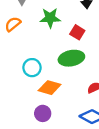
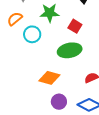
cyan circle: (32, 68) -> (32, 34), moved
purple circle: (43, 113) -> (59, 102), moved

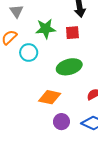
red square: (75, 26) -> (72, 33), moved, turned -32

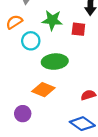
green ellipse: (69, 67) -> (55, 62), moved
purple circle: (61, 122) -> (23, 114), moved

